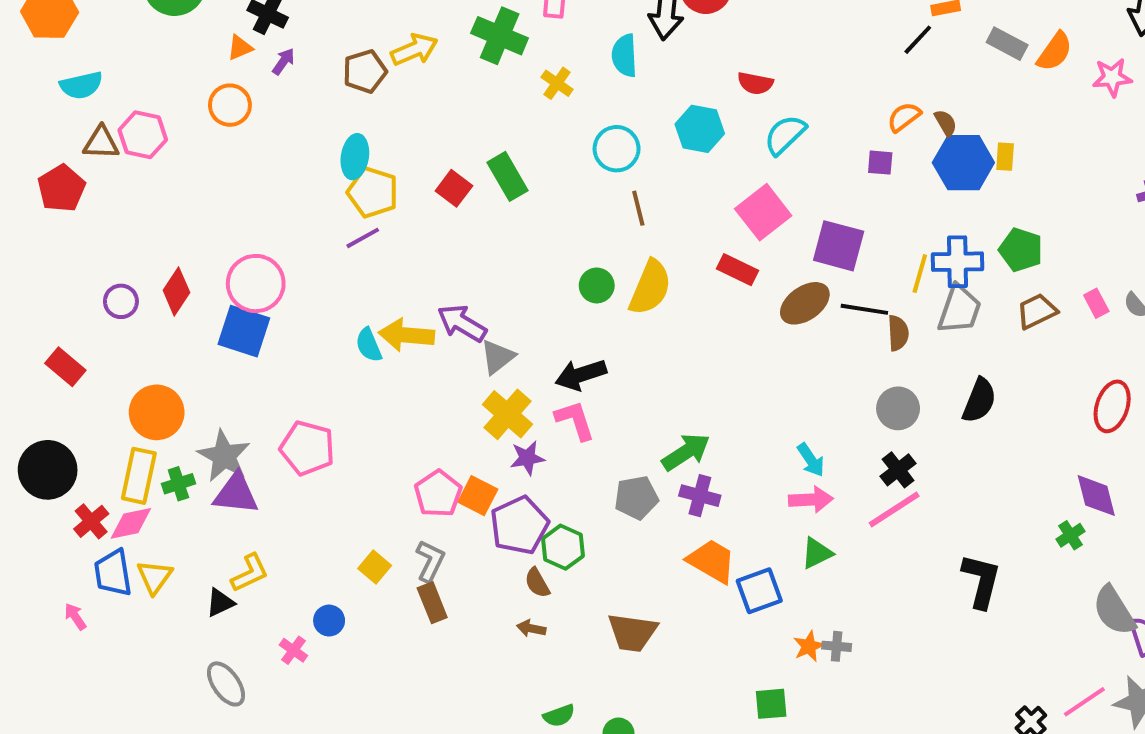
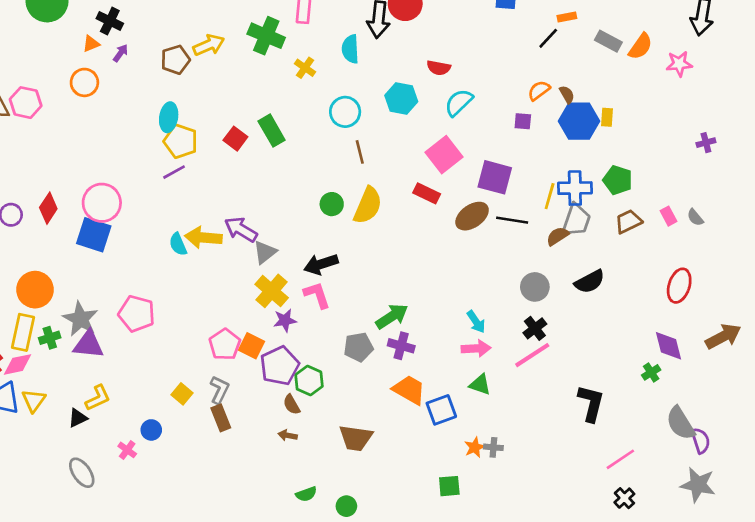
brown semicircle: (898, 333) -> (558, 236), moved, turned -120
black semicircle: (979, 400) -> (590, 282), turned 40
green triangle: (817, 553) -> (480, 385), turned 45
pink line: (1084, 702) -> (620, 459), moved

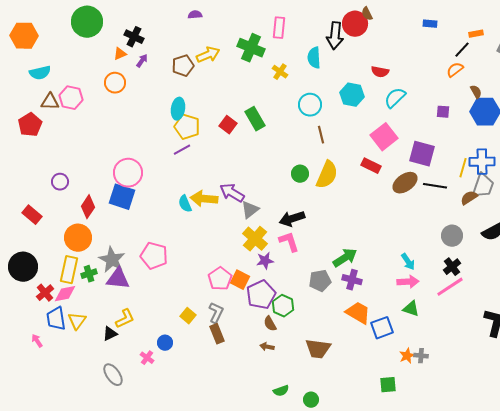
orange semicircle: (539, 90) -> (455, 70), moved
red diamond: (48, 208) -> (88, 207), moved

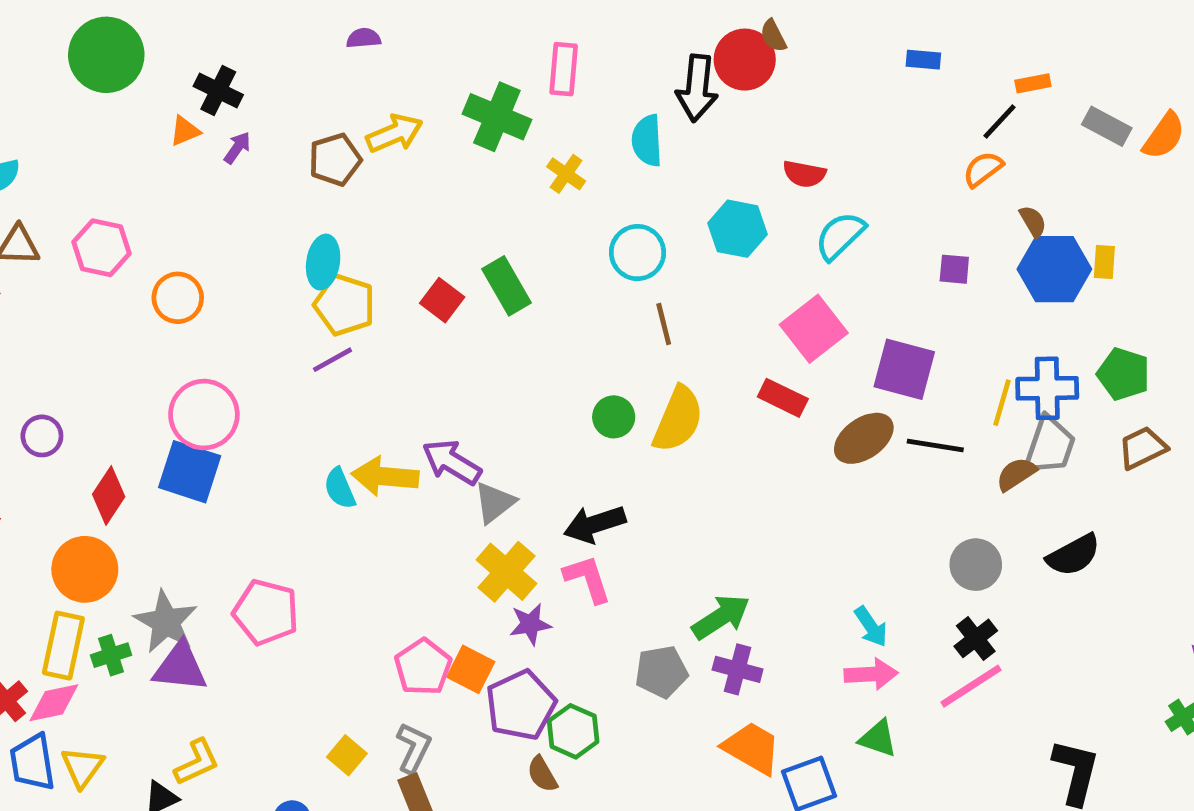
orange circle: (115, 83) -> (178, 298), moved
pink hexagon: (71, 98) -> (102, 248), moved

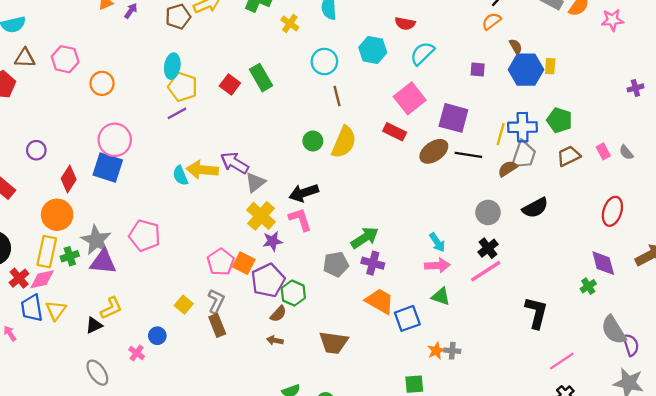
brown semicircle: (542, 774) -> (278, 314), turned -108

